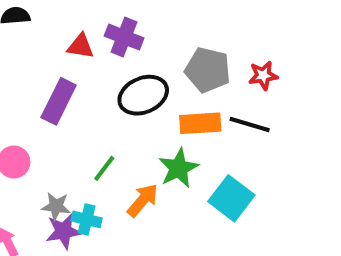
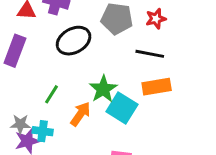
orange rectangle: (200, 123) -> (157, 87), moved
cyan square: (231, 198) -> (122, 108), moved

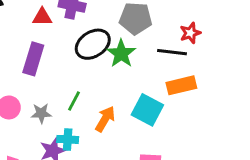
red star: (156, 19) -> (190, 33), moved
green star: (103, 89) -> (121, 54), moved
gray star: (20, 124) -> (41, 113), moved

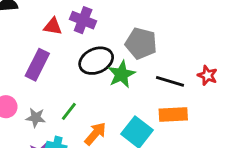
red star: (190, 33) -> (207, 75), moved, turned 30

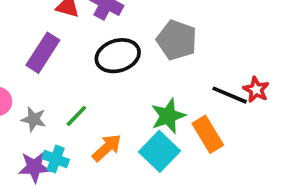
green star: (122, 74) -> (168, 116), moved
black line: (170, 81) -> (230, 95), moved
orange rectangle: (173, 115) -> (208, 134), turned 56

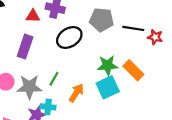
black line: (230, 95) -> (133, 28), moved
green star: (168, 116) -> (108, 65), turned 30
gray star: (34, 119) -> (29, 87), size x1.6
cyan square: (159, 151) -> (108, 87), turned 35

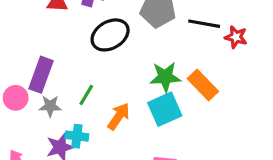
purple rectangle: (25, 47) -> (41, 75), moved
gray star: (29, 87) -> (50, 106), size x0.6

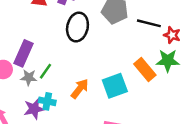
black ellipse: (110, 35) -> (77, 27), turned -52
green star: (165, 77) -> (168, 61), moved
green line: (86, 95) -> (46, 71), moved

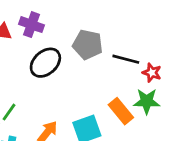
black ellipse: (77, 27) -> (45, 63), turned 36

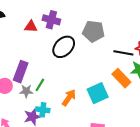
black line: (126, 59) -> (123, 53), moved

